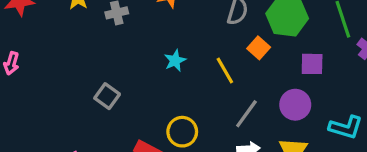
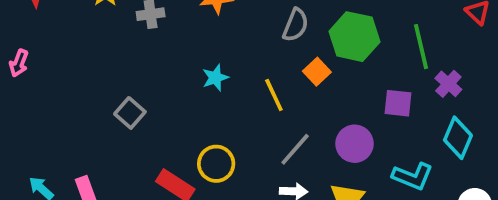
purple square: (312, 64) -> (398, 103), moved

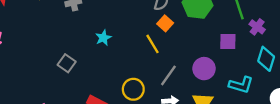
orange square: (317, 72) -> (165, 23), moved
cyan star: (215, 78) -> (103, 38), moved
yellow circle: (216, 164) -> (133, 89), moved

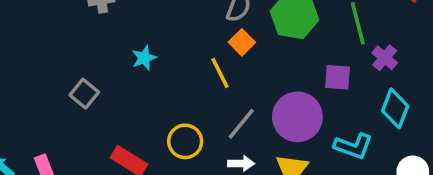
purple circle: (204, 69) -> (297, 117), size x1.4

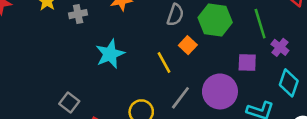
orange square: (242, 42) -> (188, 45), moved
cyan star: (144, 58) -> (110, 54), size x1.6
gray square: (84, 94) -> (69, 103), moved

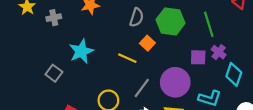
purple cross: (280, 47) -> (219, 52), moved
yellow line: (164, 63) -> (127, 58), turned -36
gray square: (69, 103) -> (54, 73), moved

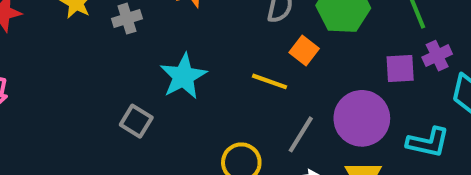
purple cross: (219, 52) -> (437, 56), turned 32

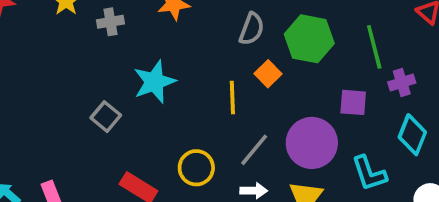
purple cross: (437, 56) -> (402, 83), moved
yellow line: (269, 81) -> (232, 97), turned 60
cyan L-shape: (428, 142) -> (369, 173), turned 51

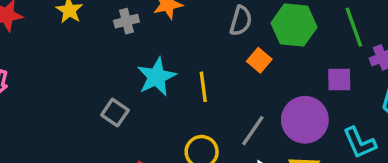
gray cross: (110, 22) -> (126, 21), moved
yellow line: (232, 97) -> (203, 87), moved

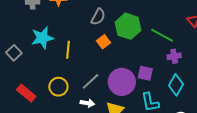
green line: (354, 27) -> (162, 35), turned -55
purple square: (339, 80) -> (145, 73), moved

